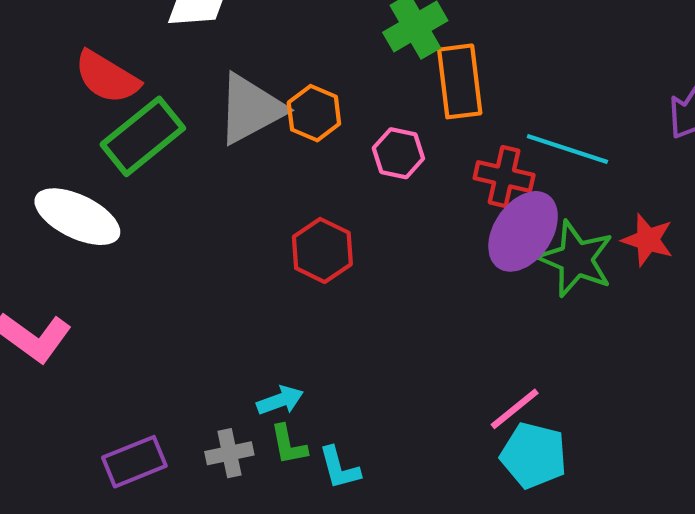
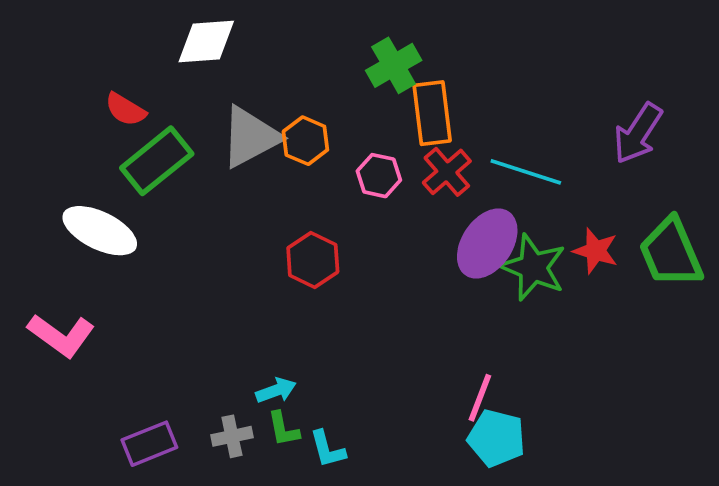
red semicircle: (107, 77) -> (125, 109), size x0.7
red cross: (504, 176) -> (447, 172), moved, turned 36
pink line: (515, 409) -> (480, 398), turned -30

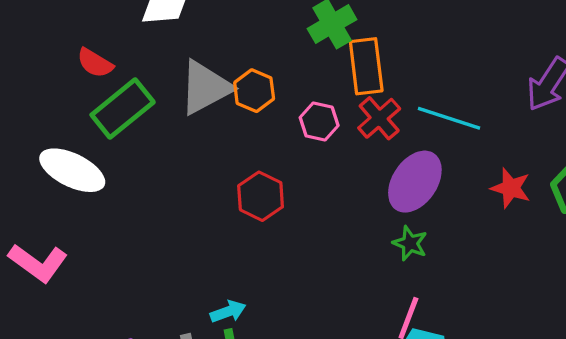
green star: (533, 267) -> (410, 243), moved, size x0.6

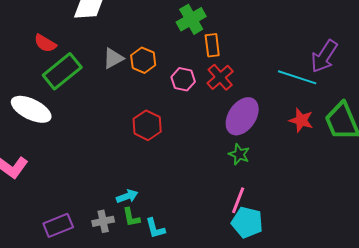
orange rectangle: (366, 66) -> (212, 45), size x0.7
gray triangle: (205, 87) -> (113, 58), size x0.6
cyan line: (449, 118) -> (297, 77), moved

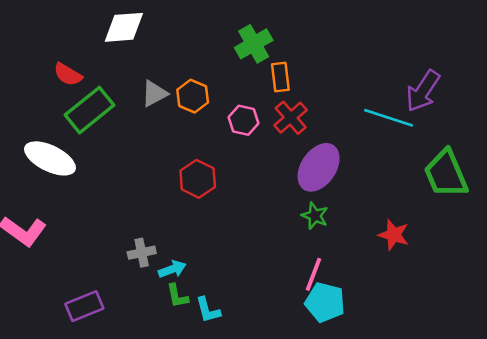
red star: (301, 120) -> (394, 235), moved
gray cross: (103, 221) -> (142, 253), moved

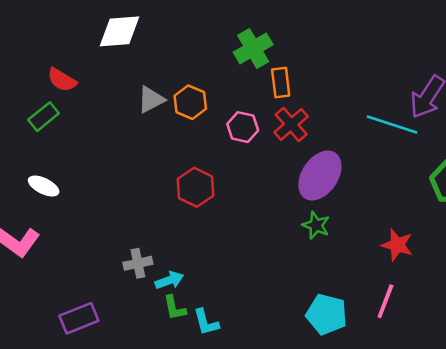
green rectangle: (89, 110) -> (44, 117), moved, size x0.6
white ellipse: (50, 158) -> (44, 186), moved, size x0.6
pink line: (313, 274) -> (385, 301), moved

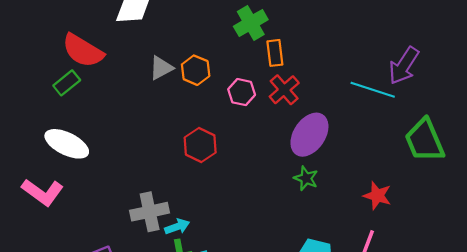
red semicircle: (62, 80) -> (83, 51), size x1.6
white ellipse: (44, 186) -> (67, 144), size x1.6
gray cross: (138, 263) -> (150, 212), size x1.5

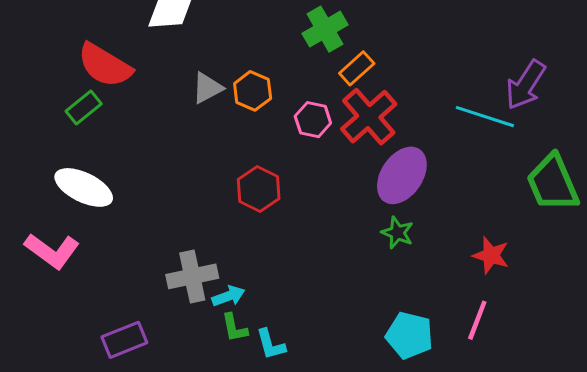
orange rectangle: (275, 53) -> (357, 68), turned 55
red cross: (284, 90) -> (369, 117), size x1.4

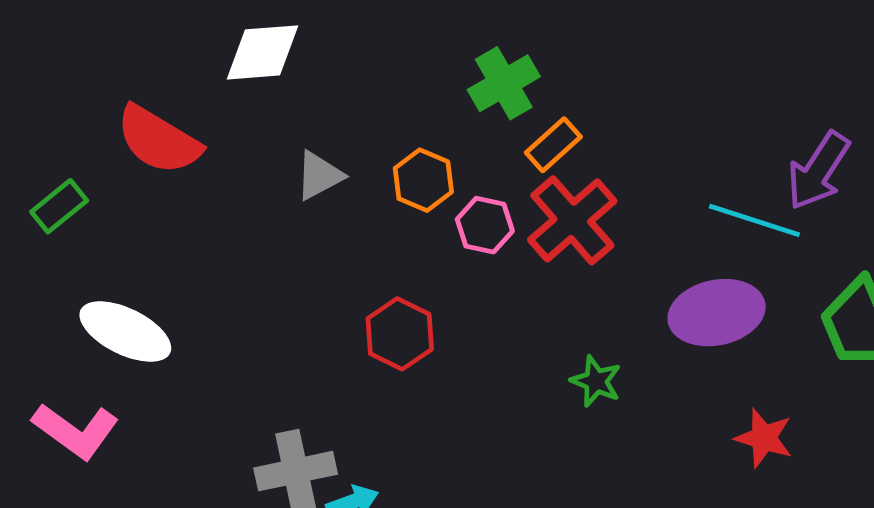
orange hexagon: (253, 91) -> (423, 180), moved
green rectangle: (84, 108) -> (59, 206), moved
purple ellipse: (402, 175) -> (717, 313), moved, turned 44
green star: (397, 233) -> (596, 381), moved

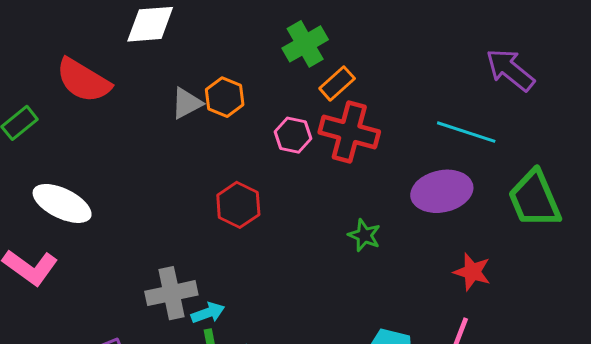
purple arrow: (818, 171) -> (510, 70), moved, turned 96
orange hexagon: (423, 180) -> (225, 97), moved
red cross: (572, 220) -> (349, 132), turned -34

